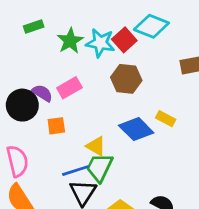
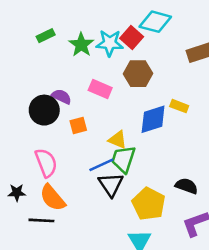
pink rectangle: (69, 88) -> (100, 89), moved, turned 60
blue diamond: (136, 129) -> (153, 119), turned -56

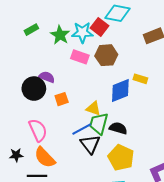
pink rectangle: (100, 89) -> (80, 57), moved
black semicircle: (187, 186) -> (118, 128), moved

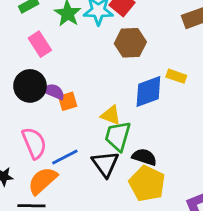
pink rectangle: (80, 57) -> (40, 44), moved, turned 36
purple semicircle: (47, 77) -> (54, 92), moved
black semicircle: (118, 128) -> (144, 157), moved
blue line: (82, 129) -> (65, 157), moved
orange semicircle: (45, 157) -> (43, 181), turned 90

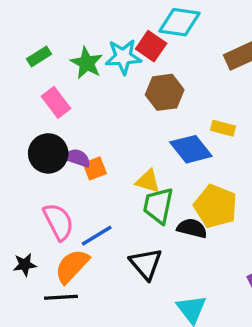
blue diamond: (148, 92) -> (191, 149), turned 76
black triangle: (105, 164) -> (146, 264), moved
yellow pentagon: (147, 183) -> (216, 206), moved

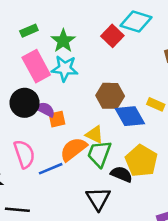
cyan star: (123, 57) -> (65, 68), moved
brown hexagon: (165, 92) -> (110, 96), moved
pink rectangle: (56, 102) -> (36, 66), size x1.4
black triangle: (146, 264) -> (98, 199), moved
orange semicircle: (72, 266) -> (73, 149), moved

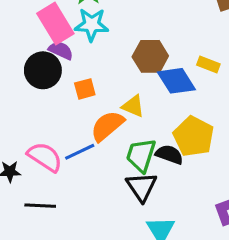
purple semicircle: (45, 109) -> (61, 50), moved
pink semicircle: (24, 154) -> (45, 157), moved, turned -36
green trapezoid: (99, 154) -> (141, 155), moved

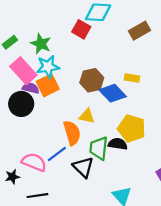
orange square: (85, 89) -> (48, 85), moved, size x1.5
orange semicircle: (107, 126) -> (72, 133), turned 125
black triangle: (142, 187) -> (83, 167), moved

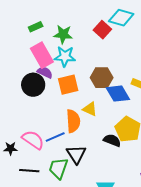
green star: (41, 44) -> (63, 34), turned -30
orange square: (48, 85) -> (68, 85), moved
green trapezoid: (99, 148) -> (58, 168), moved

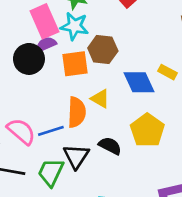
purple semicircle: (45, 72) -> (46, 44), turned -56
brown hexagon: (102, 78) -> (103, 49), moved
black semicircle: (112, 140) -> (110, 146), moved

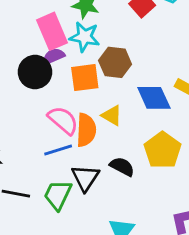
pink semicircle: (21, 131) -> (63, 120), moved

